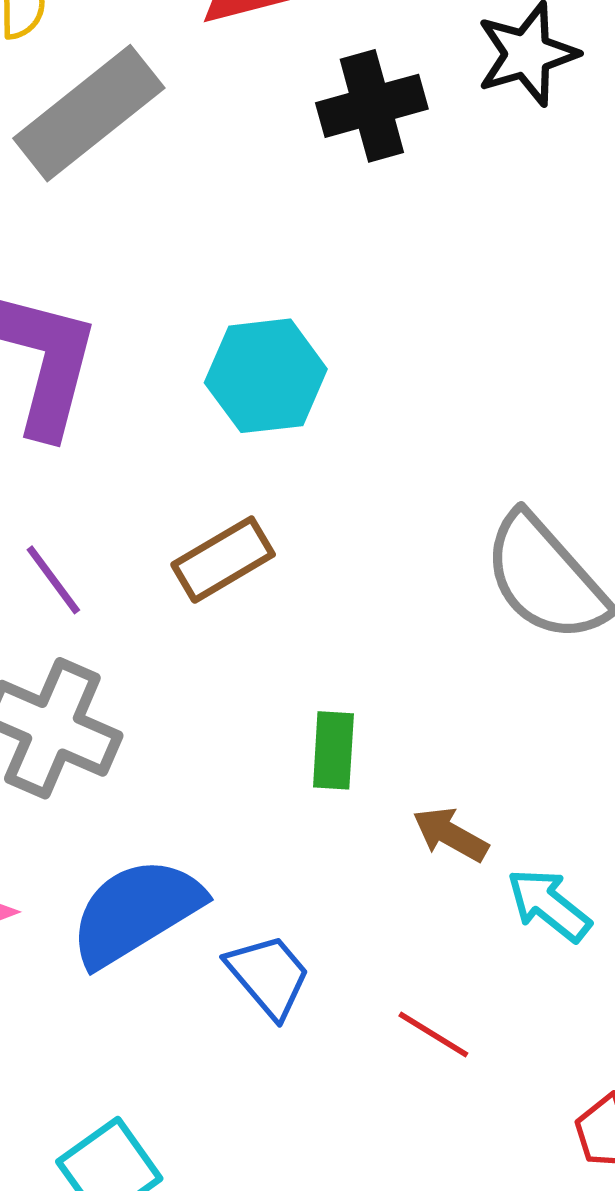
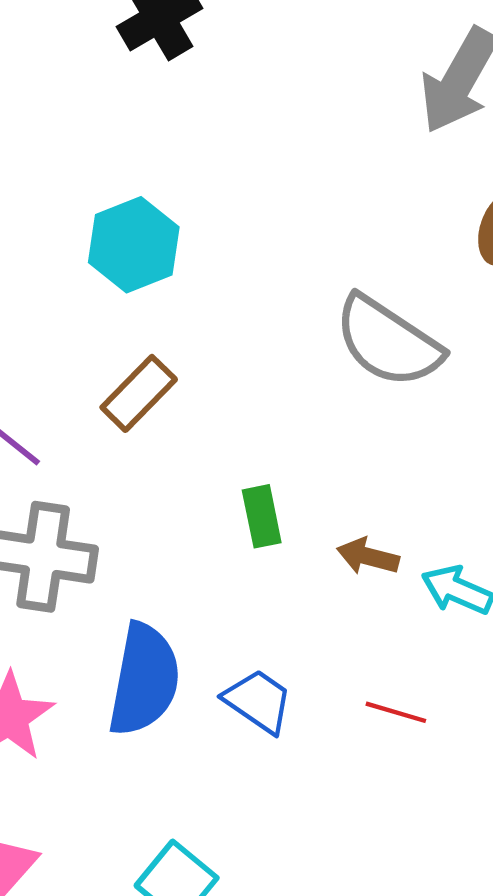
blue semicircle: (136, 912) -> (144, 680), turned 147

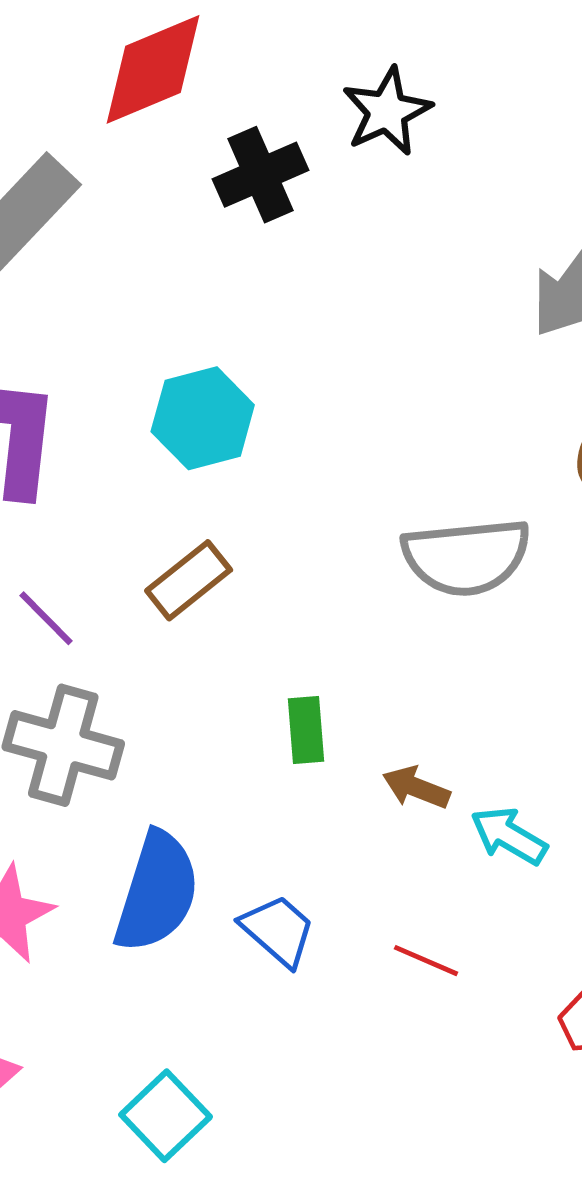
gray semicircle: (388, 342) -> (466, 557), turned -46

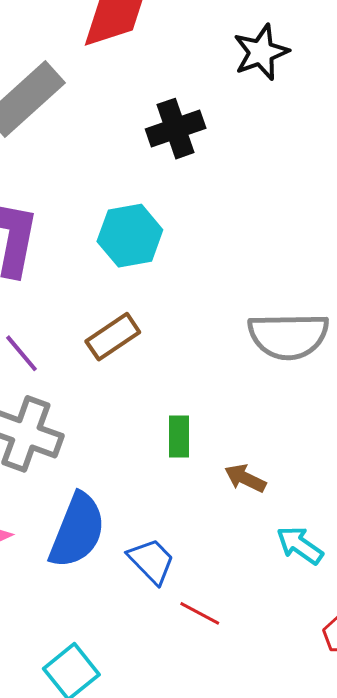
black cross: (261, 175) -> (176, 129), moved
cyan arrow: (509, 836) -> (300, 545), moved
red line: (426, 961) -> (200, 613), moved

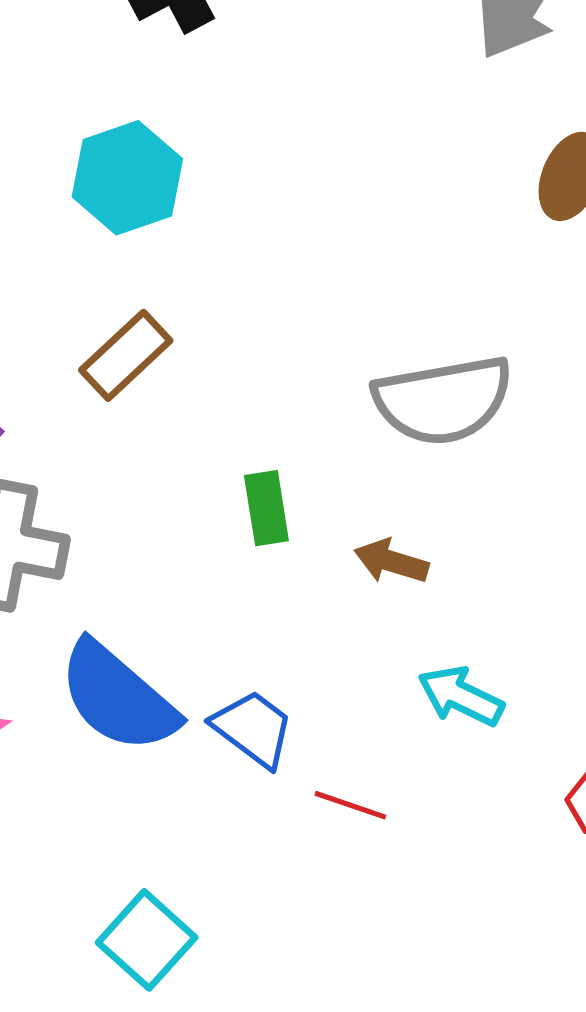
gray semicircle: (288, 336) -> (443, 400), moved
blue semicircle: (77, 531) -> (118, 697), turned 118
cyan arrow: (300, 545) -> (461, 696), moved

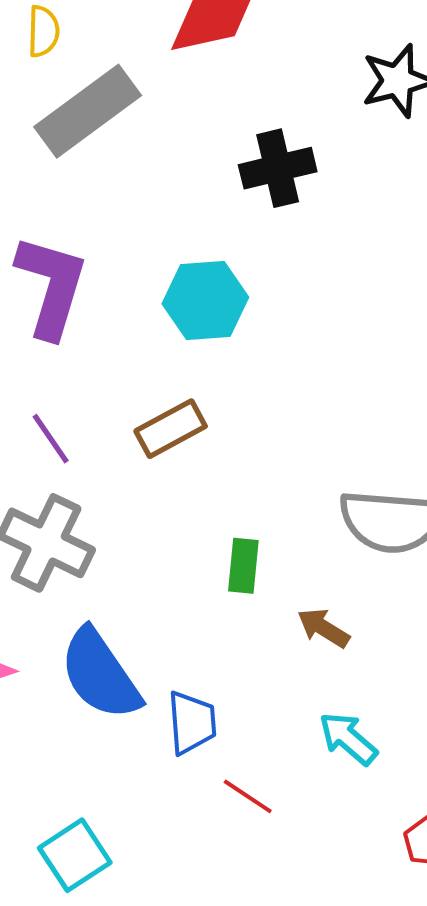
blue trapezoid: (253, 729) -> (192, 723), turned 34

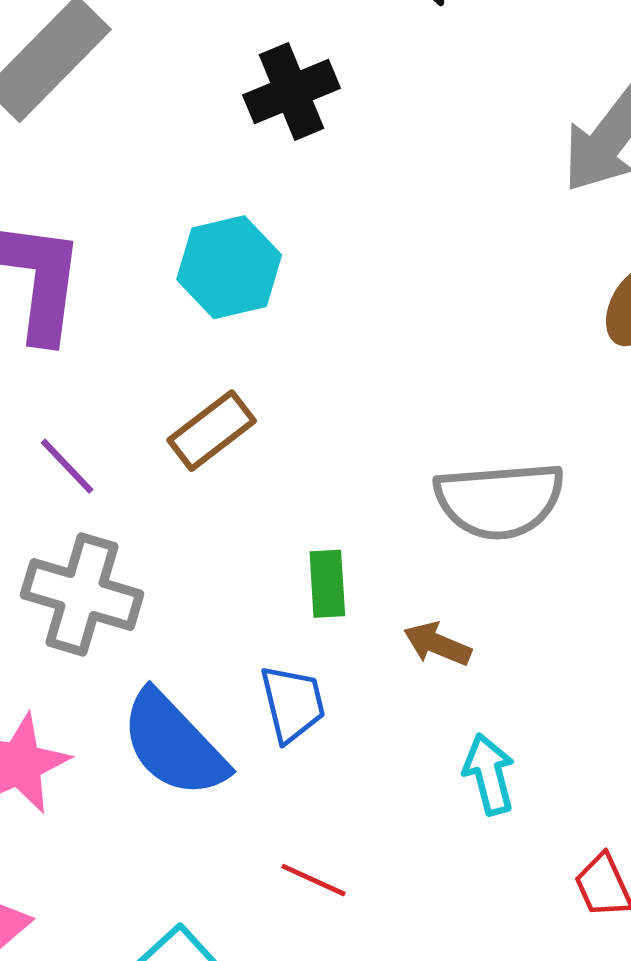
blue trapezoid: (192, 723) -> (293, 704), moved
cyan arrow: (348, 739) -> (489, 774), turned 44
red line: (248, 796) -> (313, 880), moved

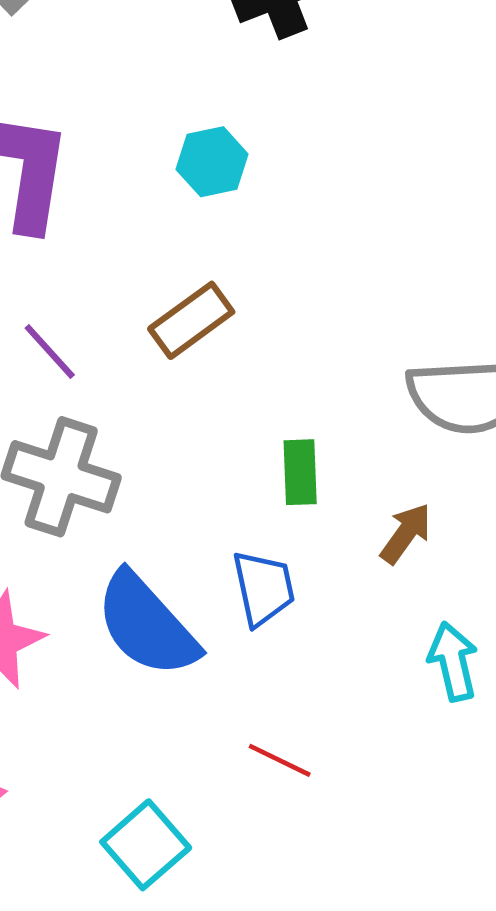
cyan hexagon: (229, 267) -> (212, 162), size x0.7
brown arrow: (437, 644) -> (406, 533), turned 102

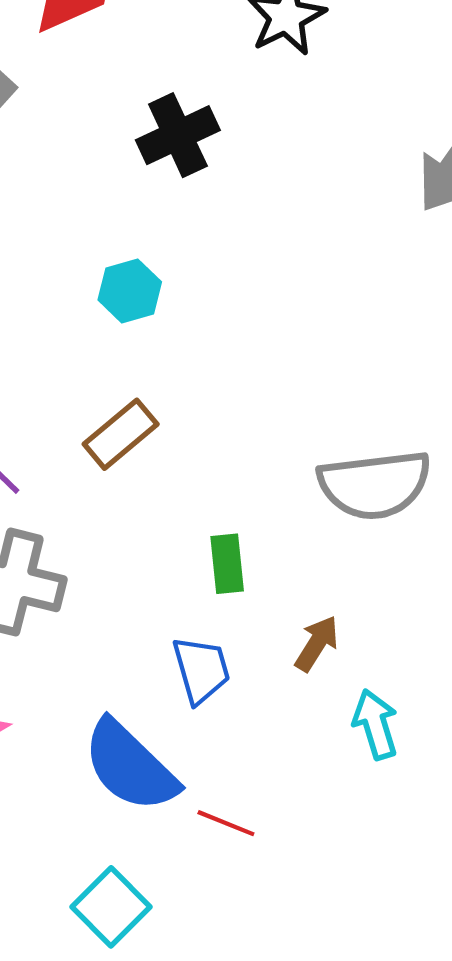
brown arrow: (406, 533) -> (317, 644), moved
blue semicircle: (147, 625) -> (130, 766), moved

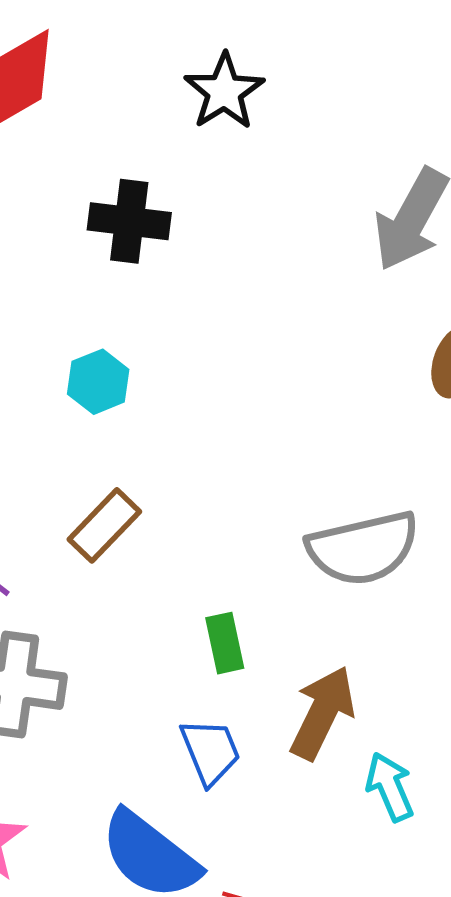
black cross: (178, 135) -> (129, 221), turned 38
brown arrow: (317, 644) -> (323, 713), size x1.6

